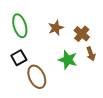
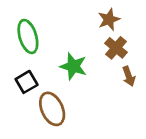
brown star: (56, 28) -> (109, 19), moved
green star: (68, 60) -> (73, 66), moved

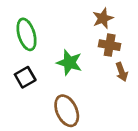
brown cross: (116, 48) -> (110, 45), turned -30
brown ellipse: (52, 109) -> (67, 111), moved

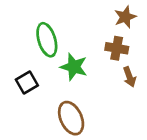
brown star: (103, 18) -> (125, 17), moved
green ellipse: (27, 34) -> (47, 40), moved

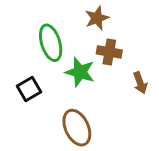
brown star: (125, 17) -> (97, 18), moved
brown cross: (117, 48) -> (109, 52), moved

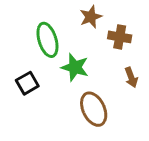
brown cross: (109, 52) -> (120, 37), moved
brown ellipse: (77, 128) -> (94, 109), moved

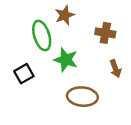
brown star: (91, 17) -> (65, 15), moved
brown ellipse: (94, 109) -> (82, 97), turned -60

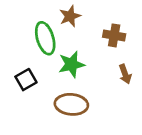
green star: (66, 60) -> (71, 64), turned -30
brown ellipse: (82, 97) -> (71, 104), moved

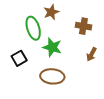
green star: (71, 64) -> (52, 47), turned 30
brown arrow: (125, 74) -> (91, 54), turned 48

